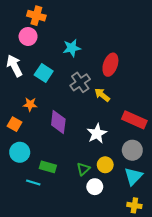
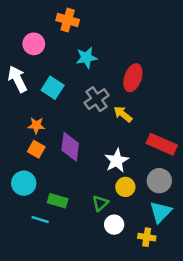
orange cross: (36, 16) -> (68, 20), moved
orange square: (14, 124) -> (36, 149), moved
yellow circle: (105, 165) -> (125, 187), moved
yellow cross: (134, 205) -> (147, 237), moved

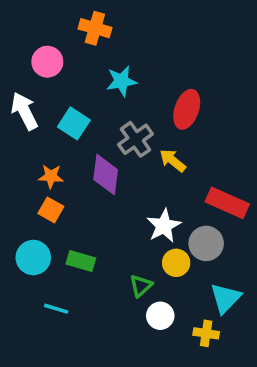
purple diamond: (70, 147) -> (106, 175), moved
gray circle: (159, 181) -> (206, 243), moved
green rectangle: (58, 201) -> (81, 261), moved

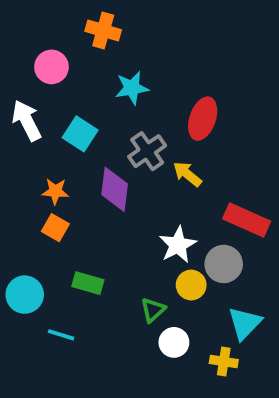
cyan circle: (33, 258) -> (25, 295), moved

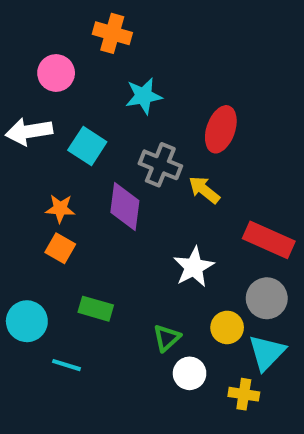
white arrow: (27, 120) -> (29, 131), turned -72
gray cross: (147, 151) -> (160, 165), turned -33
gray circle: (224, 264) -> (267, 298), moved
yellow circle: (191, 285) -> (227, 327), moved

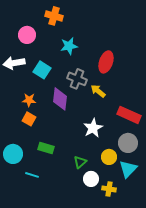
yellow cross: (244, 394) -> (109, 189), moved

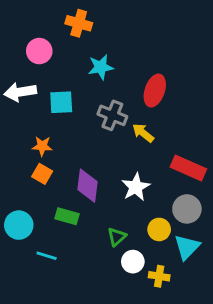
cyan square: (42, 70) -> (61, 102), turned -36
purple diamond: (60, 99) -> (87, 186), moved

